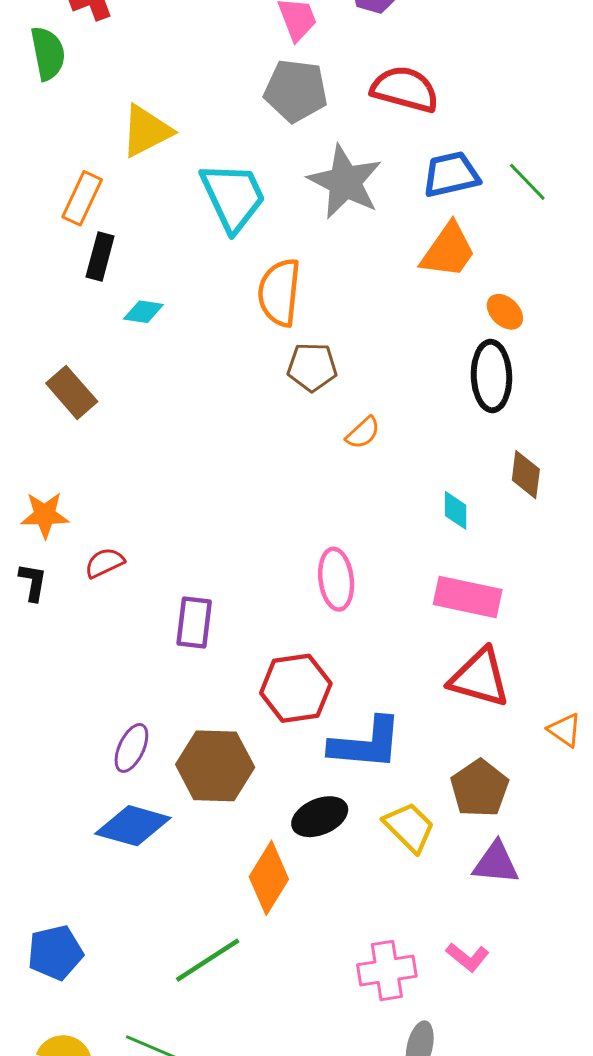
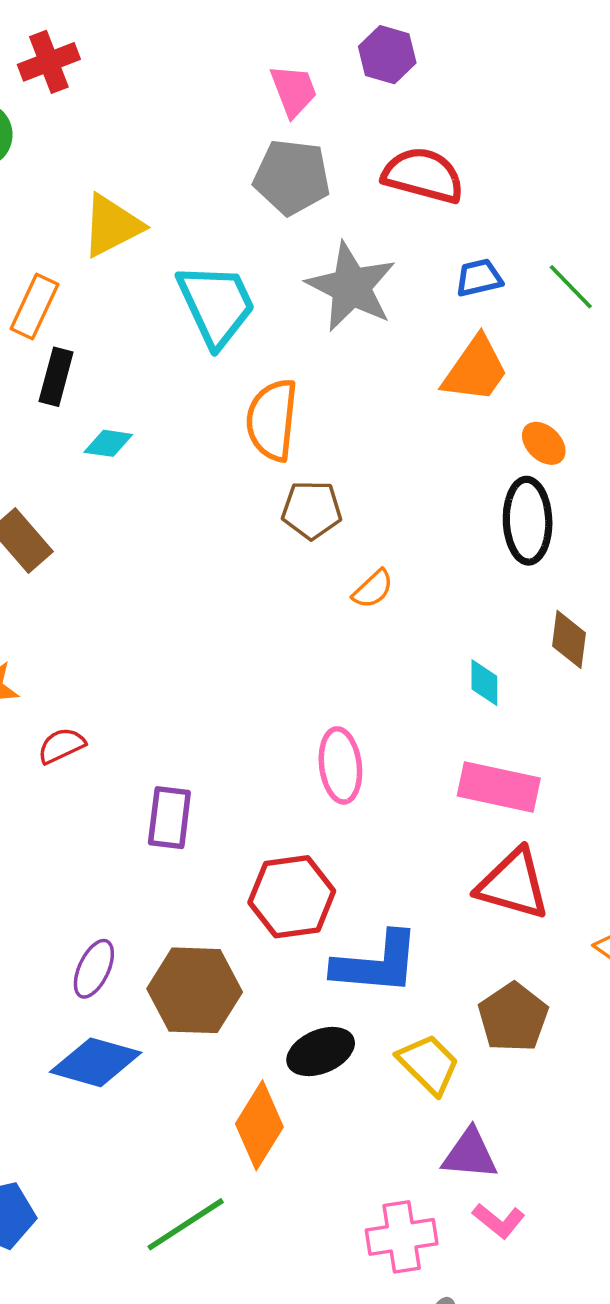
blue trapezoid: (451, 174) -> (479, 278), size x0.7
purple triangle: (496, 863) -> (470, 1154), moved

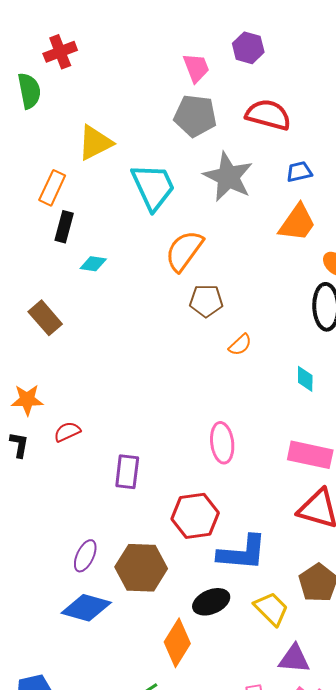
orange semicircle: (272, 420) -> (184, 251), turned 30
cyan diamond: (484, 683) -> (305, 379), moved

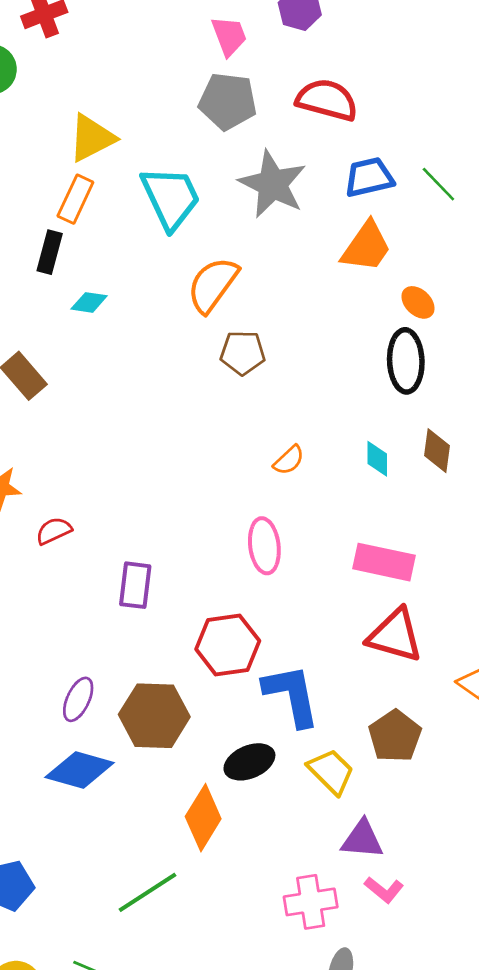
blue trapezoid: (299, 172) -> (369, 177), size x1.4
orange rectangle: (52, 188) -> (75, 199), moved
orange semicircle: (240, 345) -> (289, 460), moved
blue L-shape: (242, 553) -> (292, 695), turned -106

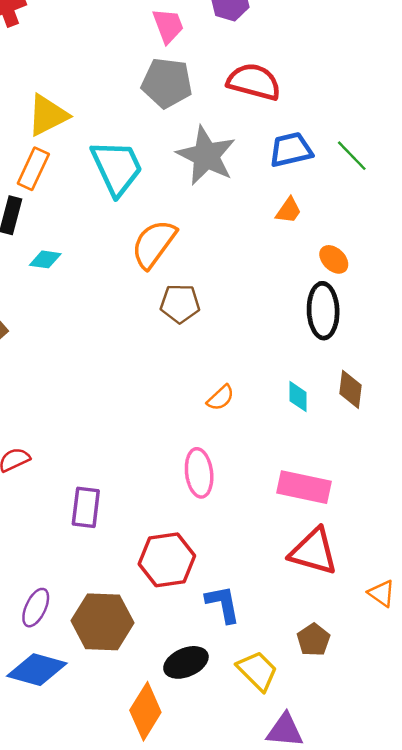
orange trapezoid: (366, 247) -> (288, 211), size x0.6
blue L-shape: (292, 695) -> (223, 604), size x0.7
brown pentagon: (395, 736) -> (314, 640), size x0.7

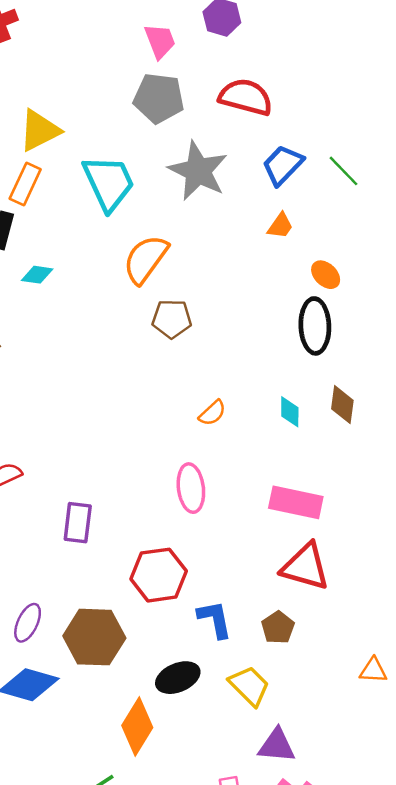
blue trapezoid: (291, 150) -> (283, 165), turned -33
orange triangle: (381, 593) -> (373, 670), moved, turned -32
brown pentagon: (314, 640) -> (278, 628), moved

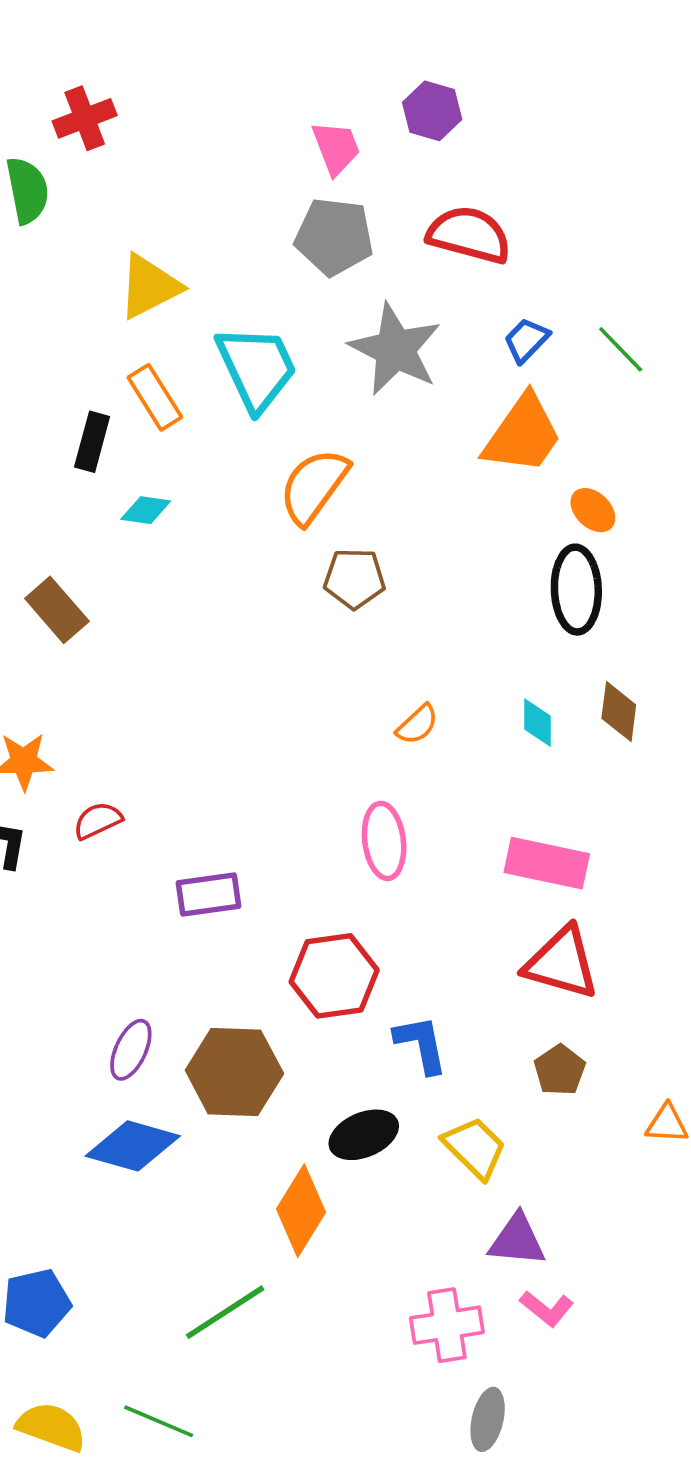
blue trapezoid: (283, 165) -> (526, 340), size x0.7
orange rectangle: (25, 184) -> (155, 397), moved, turned -57
orange trapezoid: (280, 226) -> (523, 434), size x2.0
purple rectangle: (78, 523) -> (209, 895), turned 75
brown pentagon: (278, 628) -> (560, 1070), moved

